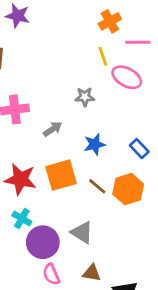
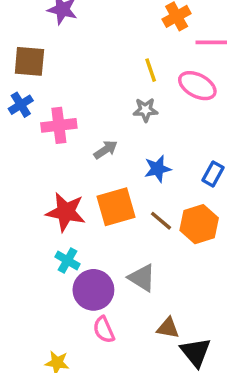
yellow line: (103, 56) -> (151, 70), moved
blue rectangle: (139, 149) -> (213, 174), turned 72
brown triangle: (92, 273) -> (168, 328), moved

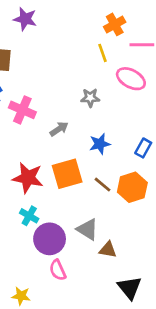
yellow line: (151, 70) -> (102, 53), moved
pink cross: (59, 125) -> (22, 110), turned 30
brown triangle: (168, 328) -> (108, 250), moved

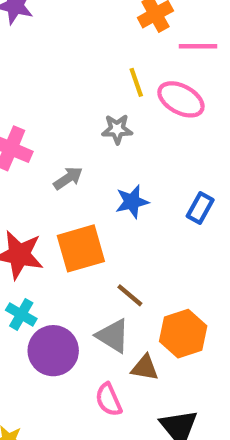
yellow line: (102, 53) -> (136, 82), moved
brown line: (102, 185) -> (130, 295), moved
orange hexagon: (132, 187) -> (183, 334), moved
pink semicircle: (58, 270) -> (109, 400), moved

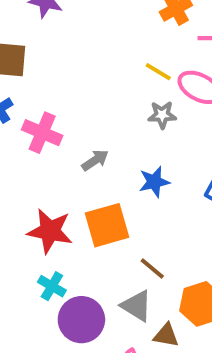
yellow line: (136, 82) -> (158, 72), turned -40
gray star: (117, 129) -> (162, 115), moved

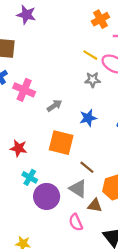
orange square: (107, 225) -> (61, 143), turned 30
red star: (50, 231) -> (19, 148), moved, size x0.7

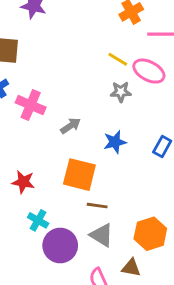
brown line: (87, 167) -> (97, 206), moved, turned -32
brown triangle: (95, 205) -> (131, 268), moved

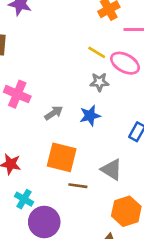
blue star: (115, 142) -> (90, 116), moved
gray triangle: (102, 235) -> (112, 169), moved

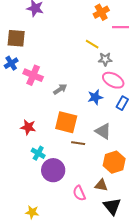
pink ellipse: (125, 63) -> (113, 80), moved
gray star: (99, 82) -> (105, 59), moved
blue star: (90, 116) -> (95, 97), moved

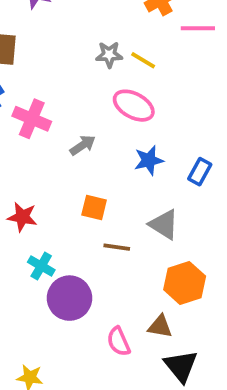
gray star: (105, 59) -> (109, 55), moved
pink ellipse: (113, 80) -> (134, 106), moved
orange square: (66, 122) -> (94, 207), size x0.6

